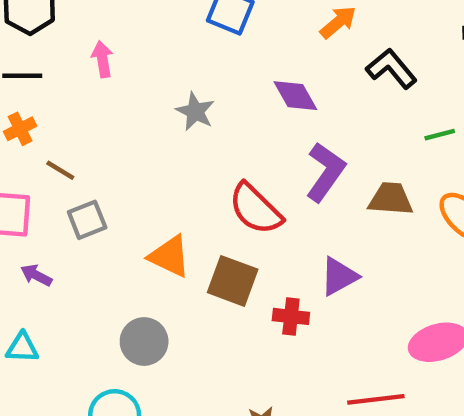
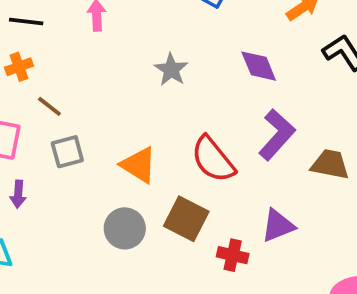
orange triangle: (170, 256) -> (139, 165), moved
purple arrow: (36, 275) -> (18, 194), turned -120
gray circle: (144, 341) -> (125, 228), moved

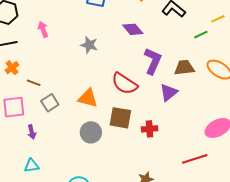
purple triangle: (278, 226) -> (169, 92), moved

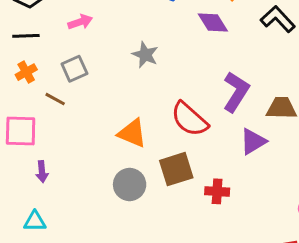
pink arrow: (43, 29) -> (80, 22), turned 84
purple diamond: (133, 29) -> (213, 23), moved
gray square: (50, 103) -> (74, 69), moved
brown square: (120, 118) -> (176, 169), turned -35

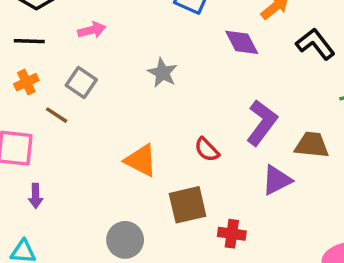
gray square: (74, 69) -> (81, 82), turned -36
red semicircle: (189, 119) -> (207, 150), size x0.6
gray circle: (130, 185) -> (125, 240), moved

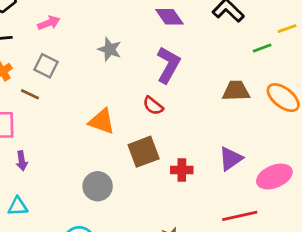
purple L-shape: (262, 123) -> (168, 65), moved
purple triangle: (277, 180) -> (231, 159), moved

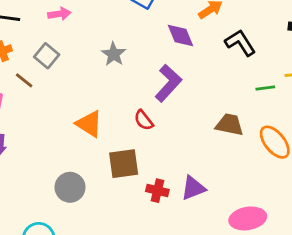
purple triangle: (231, 159) -> (193, 188), moved

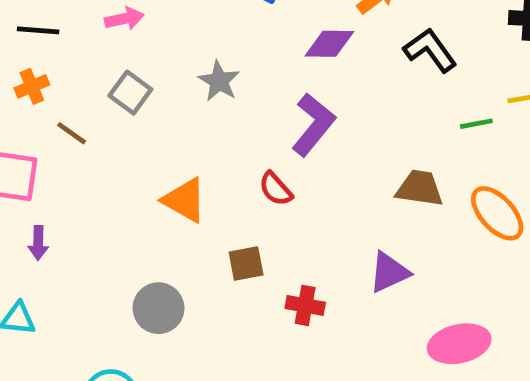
purple diamond: (181, 36) -> (329, 44), turned -64
gray square: (47, 56) -> (130, 93), moved
brown square: (124, 164) -> (246, 264), size x0.7
purple triangle: (193, 188) -> (389, 272), moved

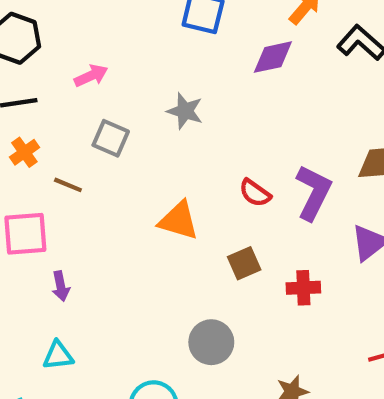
purple L-shape: (313, 125) -> (313, 193), moved
gray circle: (158, 308) -> (211, 342), moved

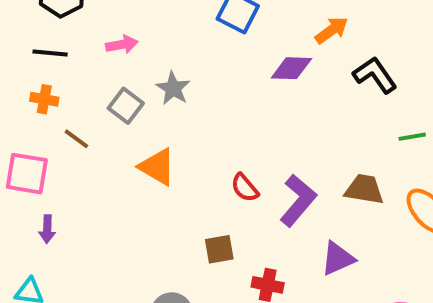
gray star: (185, 111) -> (173, 88), moved
orange cross: (24, 152) -> (44, 99), turned 32
orange triangle: (179, 220) -> (157, 167), moved

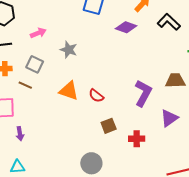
purple diamond: (291, 68) -> (126, 27), turned 30
gray square: (126, 106) -> (35, 64), moved
red semicircle: (245, 188) -> (96, 96), moved

